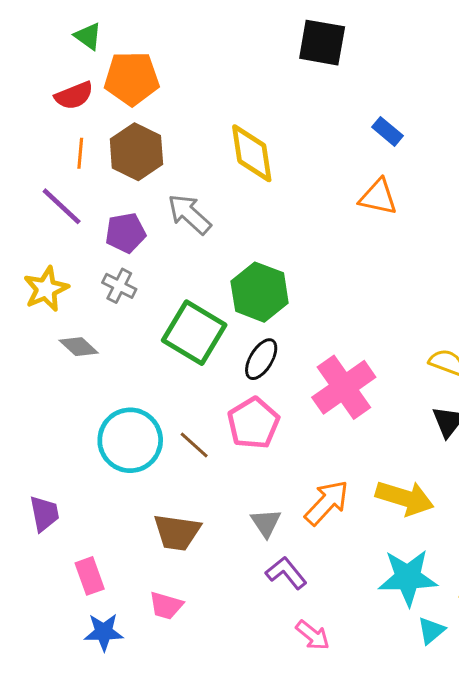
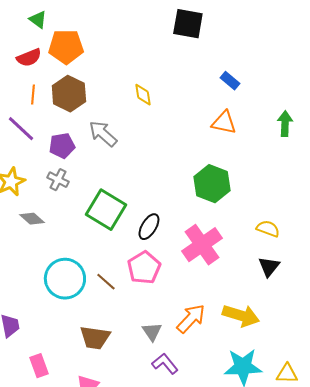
yellow diamond: (252, 153) -> (143, 95), size x0.6
green hexagon: (260, 292) -> (212, 184), moved

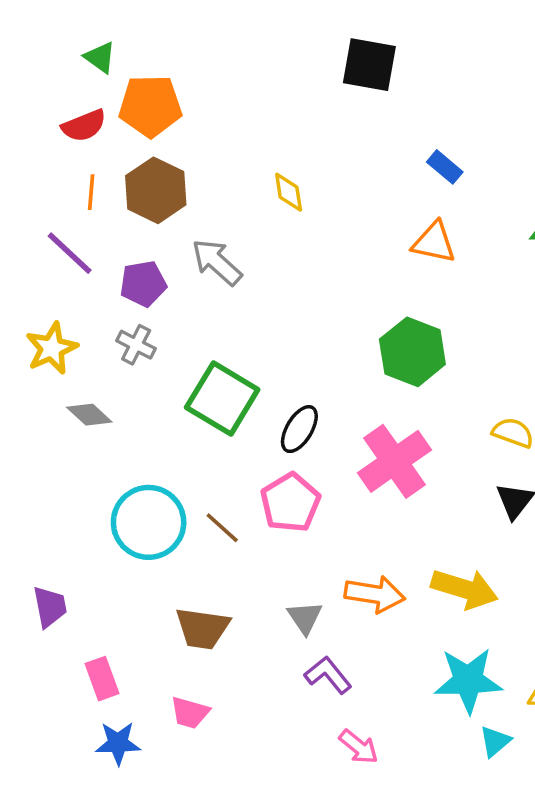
orange arrow: (191, 319) -> (375, 594), turned 56

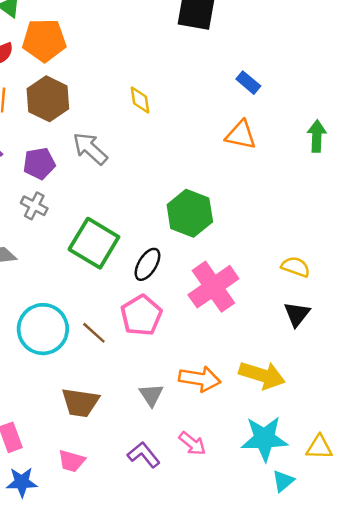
green hexagon: (412, 352) -> (190, 213), moved
purple L-shape: (328, 675) -> (144, 455), moved
pink arrow: (359, 747) -> (192, 444), moved

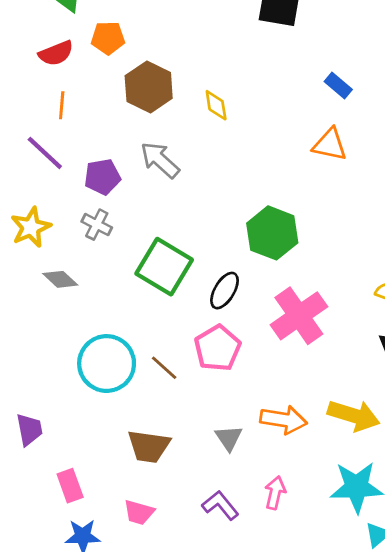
orange pentagon: (44, 40) -> (108, 38), size x0.7
brown hexagon: (48, 99) -> (149, 87), moved
pink arrow: (192, 444) -> (275, 493), turned -116

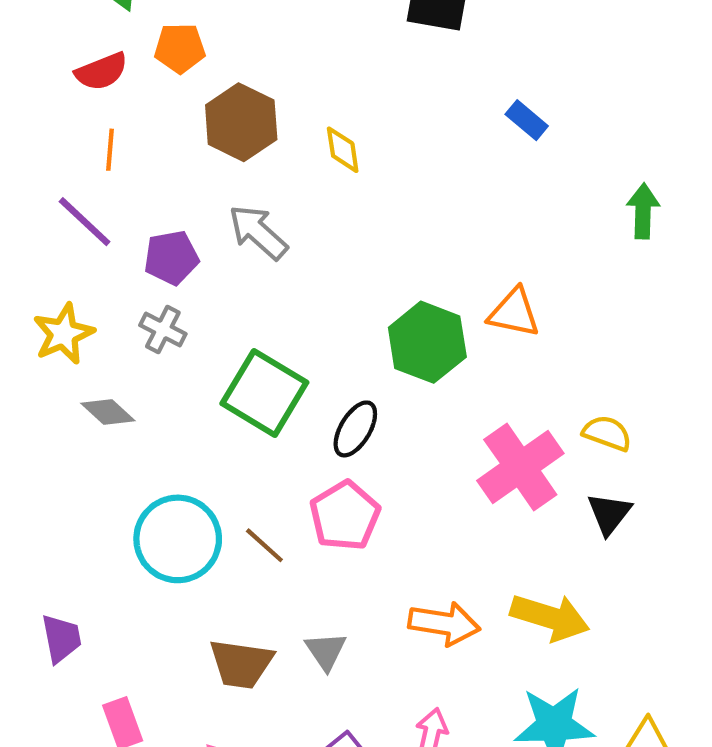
orange triangle: (330, 145) -> (514, 313), moved
pink cross: (299, 316) -> (520, 467), moved
gray triangle: (229, 438) -> (326, 651), moved

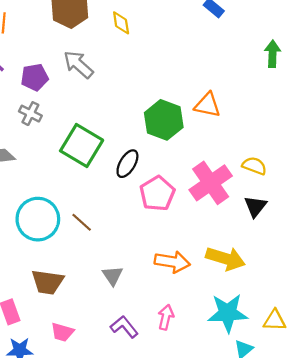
pink pentagon: (345, 516) -> (157, 194), moved
brown trapezoid: (241, 664) -> (47, 282), moved

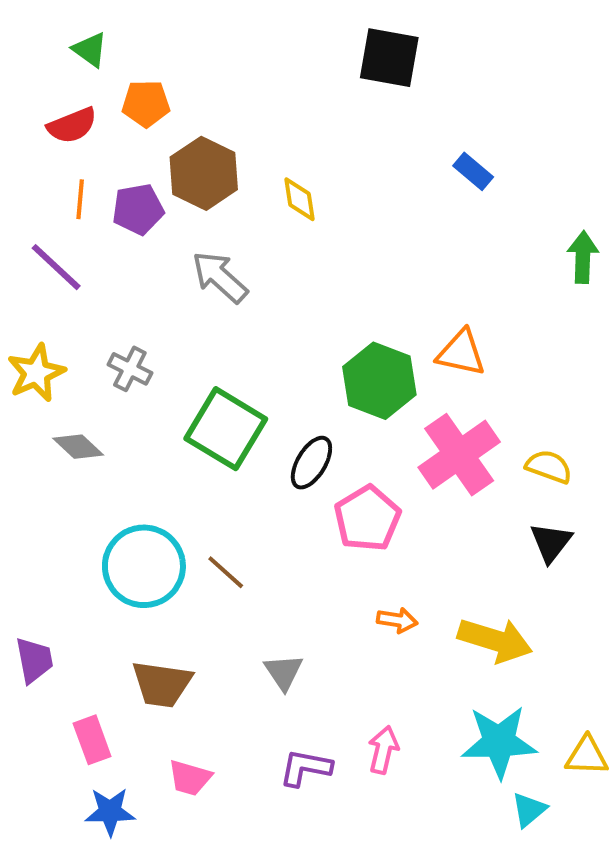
purple pentagon: (35, 77) -> (138, 209), moved
pink cross: (211, 183) -> (459, 455), moved
orange arrow: (172, 262) -> (397, 620), moved, size x0.6
purple L-shape: (124, 327) -> (306, 768), turned -40

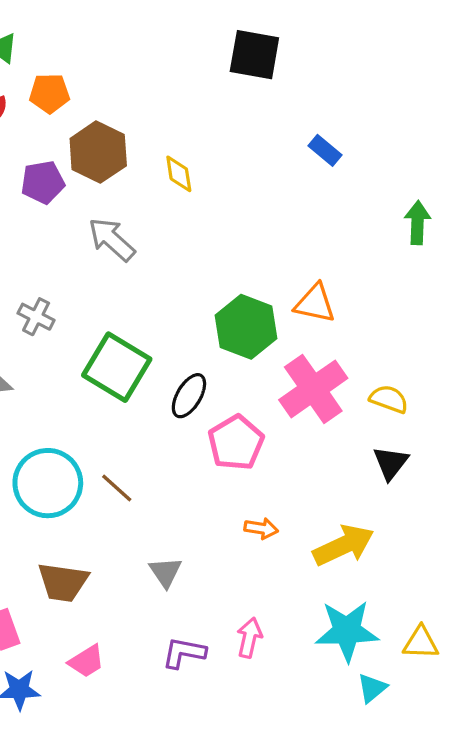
yellow arrow: (495, 640) -> (344, 545), turned -42
pink trapezoid: (190, 778) -> (86, 661), turned -48

